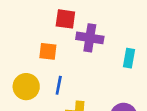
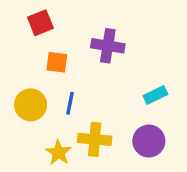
red square: (65, 19) -> (40, 23), moved, turned -30
cyan rectangle: (129, 58) -> (155, 95), moved, turned 54

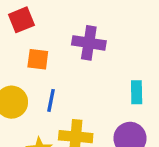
cyan rectangle: (155, 95) -> (137, 92), turned -65

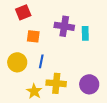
cyan rectangle: (137, 92) -> (85, 33), moved

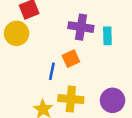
orange square: (33, 36) -> (71, 59), moved, turned -32
yellow circle: (17, 62) -> (17, 33), moved

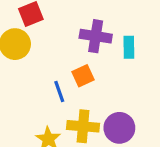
blue line: (52, 71) -> (59, 92), turned -30
purple circle: (113, 100) -> (119, 128), moved

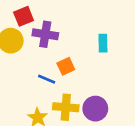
purple cross: (96, 36) -> (45, 34), moved
blue line: (59, 92) -> (47, 79), turned -48

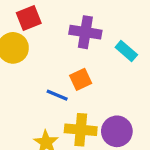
purple cross: (45, 34) -> (85, 32), moved
cyan rectangle: (103, 43) -> (126, 51), turned -48

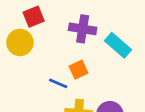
cyan rectangle: (126, 51) -> (118, 45), size x1.4

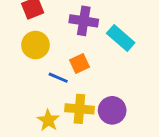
yellow circle: (20, 42) -> (35, 45), moved

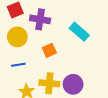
purple cross: (84, 21) -> (40, 19), moved
blue line: (58, 78) -> (18, 65), moved, turned -32

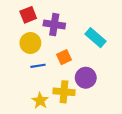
blue line: (18, 65) -> (38, 66), moved
purple circle: (73, 84) -> (86, 78), moved

